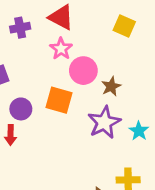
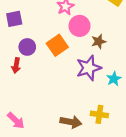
orange square: (59, 100) -> (57, 45), turned 30

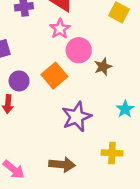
purple star: (89, 68) -> (77, 117), moved
brown arrow: (71, 122) -> (62, 164), moved

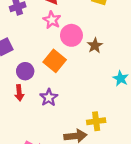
purple star: (77, 117) -> (49, 97), moved, size x0.7
yellow cross: (112, 153) -> (96, 121), moved

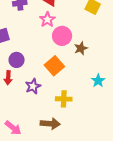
orange square: (55, 61) -> (54, 66), moved
yellow cross: (96, 121) -> (64, 99), moved

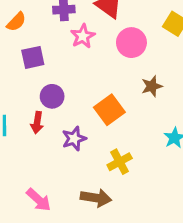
pink star: (47, 20) -> (83, 36), moved
pink circle: (62, 36) -> (131, 43), moved
yellow cross: (64, 99) -> (120, 162), turned -35

